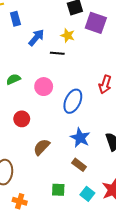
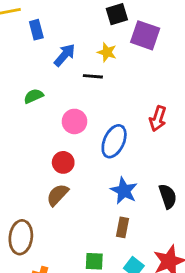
green semicircle: (13, 79) -> (34, 96), moved
red circle: (22, 119) -> (63, 162), moved
brown semicircle: (42, 147) -> (58, 195), moved
brown rectangle: (79, 165) -> (123, 227), turned 64

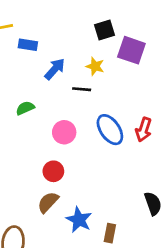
blue rectangle: (36, 30) -> (28, 45), turned -66
blue ellipse: (114, 141) -> (110, 130), moved, turned -60
blue star: (124, 191) -> (79, 220), moved

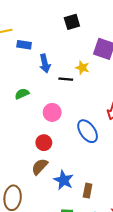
black square: (105, 30) -> (72, 22), moved
yellow star: (95, 66) -> (82, 68), moved
blue arrow: (55, 69) -> (45, 64), turned 126
blue ellipse: (110, 130) -> (88, 131), moved

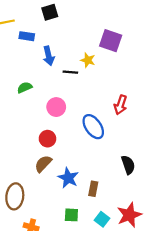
black square: (72, 22) -> (50, 12), moved

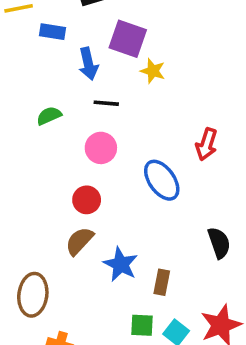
purple square: (111, 41) -> (128, 39), moved
black line: (70, 72) -> (106, 103), moved
green square: (71, 215) -> (142, 325), moved

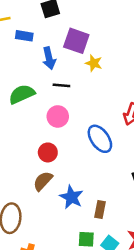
green semicircle: (49, 116) -> (22, 94), size x1.5

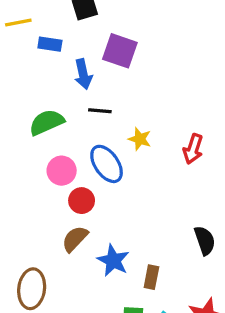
yellow star: (94, 63) -> (140, 139), moved
pink circle: (58, 116) -> (62, 171), moved
blue ellipse: (100, 139) -> (107, 164), moved

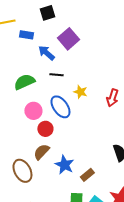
purple square: (120, 51) -> (68, 39), turned 30
blue arrow: (83, 74) -> (46, 53), turned 144
brown rectangle: (151, 277) -> (87, 175), turned 40
brown ellipse: (32, 289) -> (22, 171), moved, turned -35

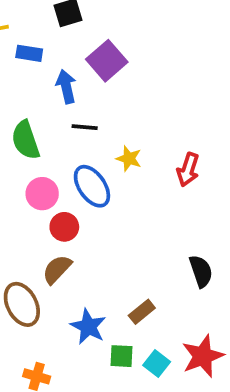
blue arrow: (46, 53) -> (66, 87), turned 36
green semicircle: (24, 82) -> (26, 140), turned -85
blue star: (64, 165) -> (88, 327), moved

